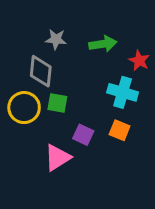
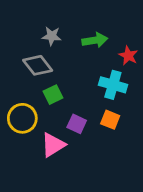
gray diamond: (41, 71) -> (38, 65), turned -44
green square: (57, 103) -> (53, 95), turned -36
yellow circle: (24, 108) -> (22, 118), moved

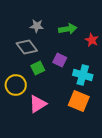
cyan cross: (113, 85) -> (83, 75), moved
orange square: (110, 120) -> (79, 101), moved, size x1.5
purple square: (77, 124) -> (60, 60), moved

